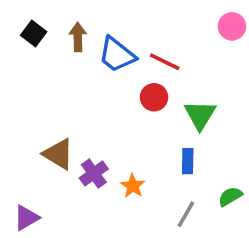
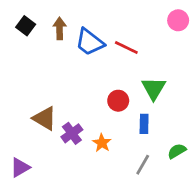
red circle: (154, 97) -> (118, 101), moved

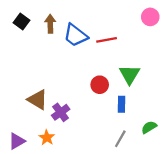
red line: (126, 48) -> (107, 40), turned -36
orange star: (102, 143) -> (47, 138), moved

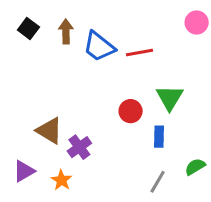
purple triangle: (17, 141) -> (24, 171), moved

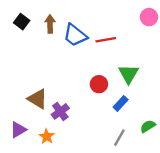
blue rectangle: (159, 137) -> (121, 103), turned 42

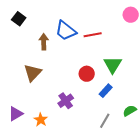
brown arrow: (50, 24) -> (44, 42), moved
brown triangle: (38, 99) -> (33, 73), moved, turned 42
purple cross: (60, 111) -> (66, 101), moved

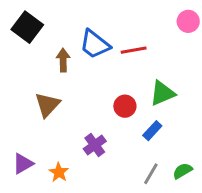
black square: (19, 19) -> (27, 27), size x1.5
green triangle: (113, 65) -> (162, 93), turned 36
green semicircle: (130, 111) -> (182, 171), moved

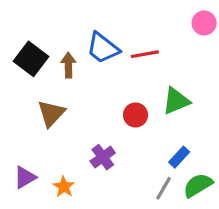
black square: (27, 27) -> (31, 59), moved
blue rectangle: (152, 131) -> (179, 157), moved
green semicircle: (182, 171) -> (198, 185), size x1.4

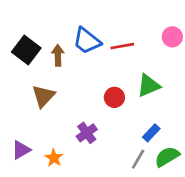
pink circle: (204, 23) -> (172, 37), moved

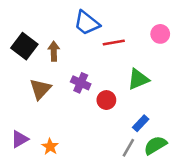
blue trapezoid: (87, 41) -> (87, 23), moved
red circle: (114, 97) -> (106, 100), moved
purple cross: (87, 133) -> (81, 83), moved, turned -30

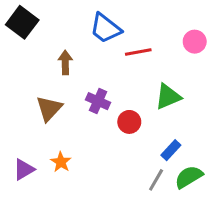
black square: (24, 46) -> (22, 22), moved
orange star: (50, 147) -> (61, 162), moved

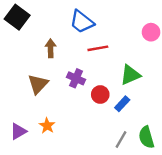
red line: (138, 52) -> (98, 48), moved
blue rectangle: (171, 150) -> (122, 104), moved
green semicircle: (189, 177) -> (146, 137), turned -75

